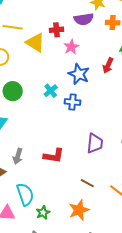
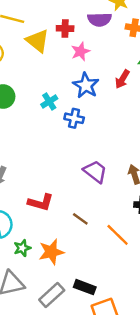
purple trapezoid: (95, 143) -> (95, 172), turned -65
red L-shape: (54, 156) -> (41, 202), moved
orange star: (79, 210) -> (51, 252), moved

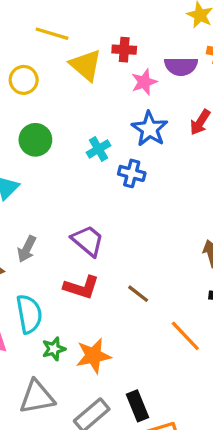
purple semicircle: (100, 20) -> (181, 66), moved
purple trapezoid: (95, 172) -> (88, 241), moved
brown line: (80, 219) -> (138, 294), moved
black rectangle: (85, 287) -> (138, 406), turned 45

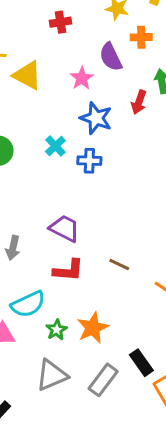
red cross: (124, 50) -> (61, 22), moved
purple semicircle: (181, 66) -> (111, 57), turned 76
cyan semicircle: (29, 314) -> (28, 304), turned 88

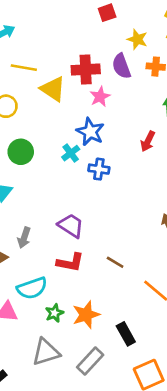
red cross: (61, 22) -> (86, 70), moved, size x1.5
purple semicircle: (111, 57) -> (121, 66), moved
red arrow: (139, 102) -> (148, 141), moved
blue star: (96, 118) -> (90, 132), moved
black rectangle: (141, 363) -> (126, 334), moved

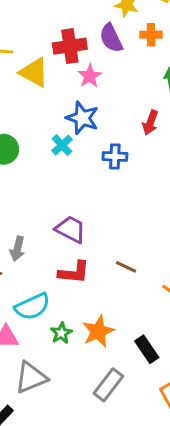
blue cross: (99, 169) -> (115, 157), moved
gray triangle: (46, 352) -> (31, 378), moved

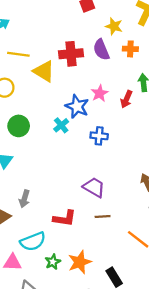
pink star: (90, 76) -> (100, 93), moved
red arrow: (150, 123) -> (126, 99), moved
purple trapezoid: (70, 229) -> (94, 187), moved
brown line: (126, 267) -> (103, 217), turned -32

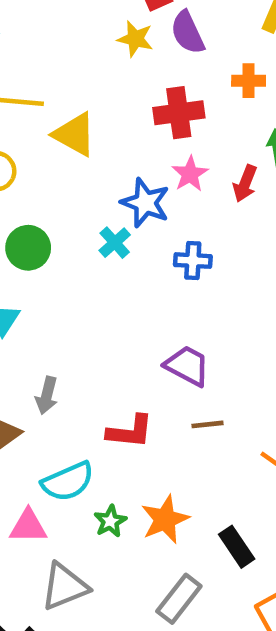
yellow star: (114, 26) -> (135, 39), moved
purple semicircle: (101, 50) -> (188, 33), moved
red cross: (71, 54) -> (179, 113), moved

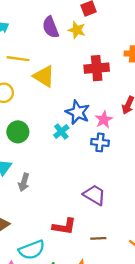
purple semicircle: (188, 33) -> (51, 27), moved
pink star: (190, 174) -> (104, 120), moved
gray arrow: (47, 395) -> (24, 182), moved
brown line: (207, 424) -> (98, 238), moved

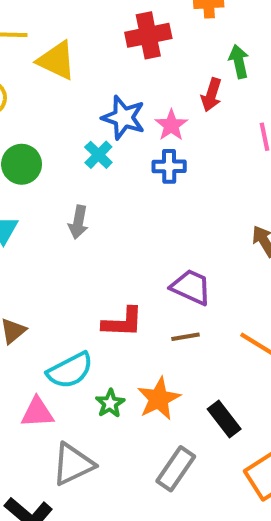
gray arrow: (24, 182) -> (78, 222), moved
purple trapezoid: (94, 195) -> (191, 287), moved

